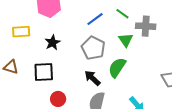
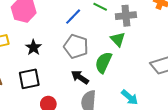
green triangle: (126, 40) -> (118, 39), moved

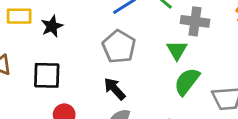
black star: (33, 47) -> (52, 26), moved
green semicircle: (103, 62) -> (187, 81), moved

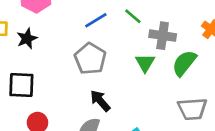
green semicircle: (187, 81) -> (184, 63), moved
black arrow: (115, 89) -> (100, 101), moved

